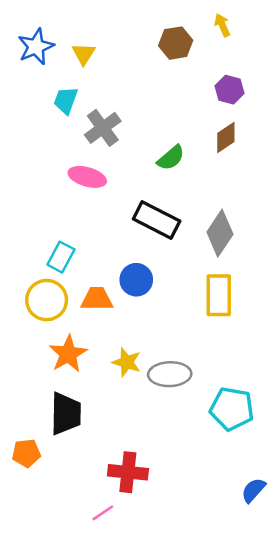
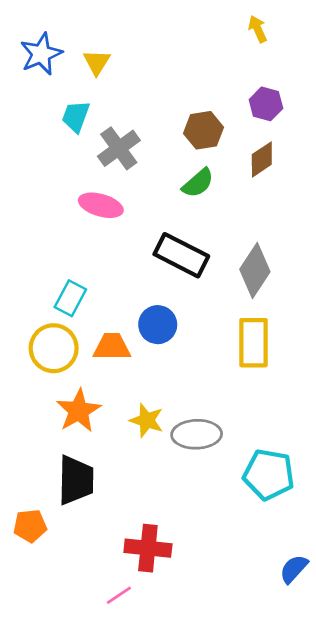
brown hexagon: (176, 43) -> (204, 130), moved

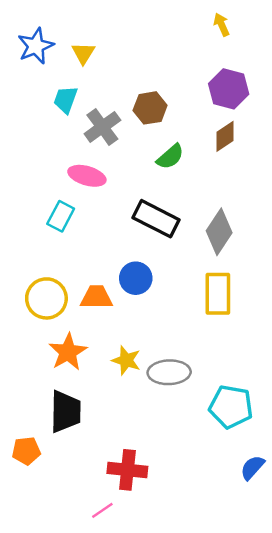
purple hexagon: (266, 104) -> (229, 89), size x1.4
brown hexagon: (204, 130) -> (150, 108), moved
cyan rectangle: (70, 298) -> (61, 216), moved
blue semicircle: (294, 569) -> (252, 468), moved

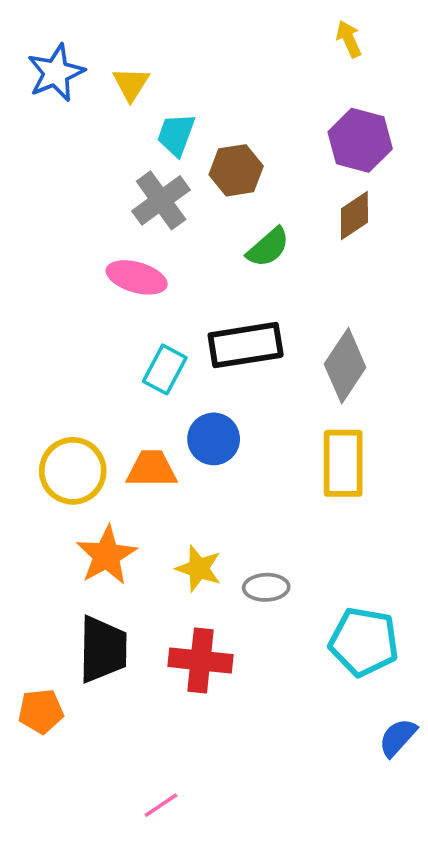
cyan trapezoid: (65, 100) -> (176, 135), moved
cyan rectangle: (61, 216) -> (165, 369), moved
black rectangle: (156, 219) -> (246, 345), turned -36
gray ellipse: (169, 372) -> (266, 587), size x0.7
red cross: (127, 470) -> (200, 661), moved

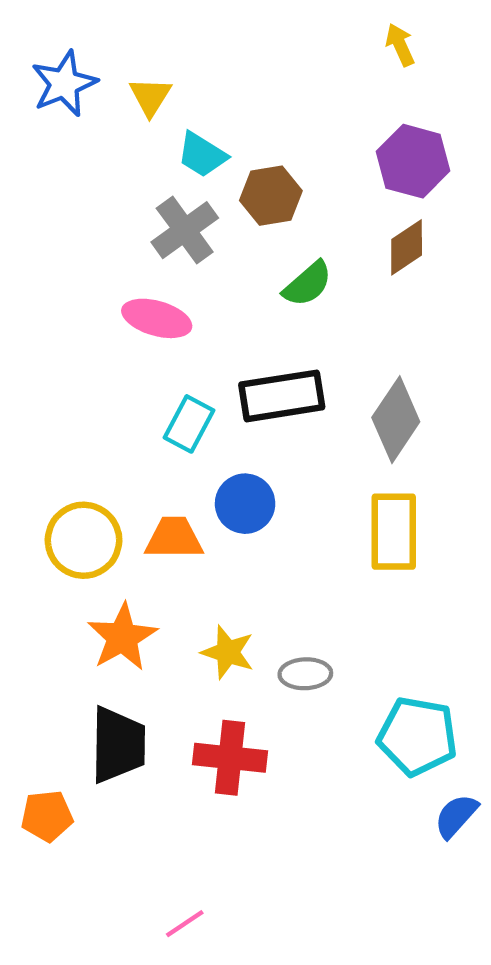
cyan trapezoid: (176, 135) -> (202, 155), turned -78
blue semicircle: (398, 738) -> (456, 816), moved

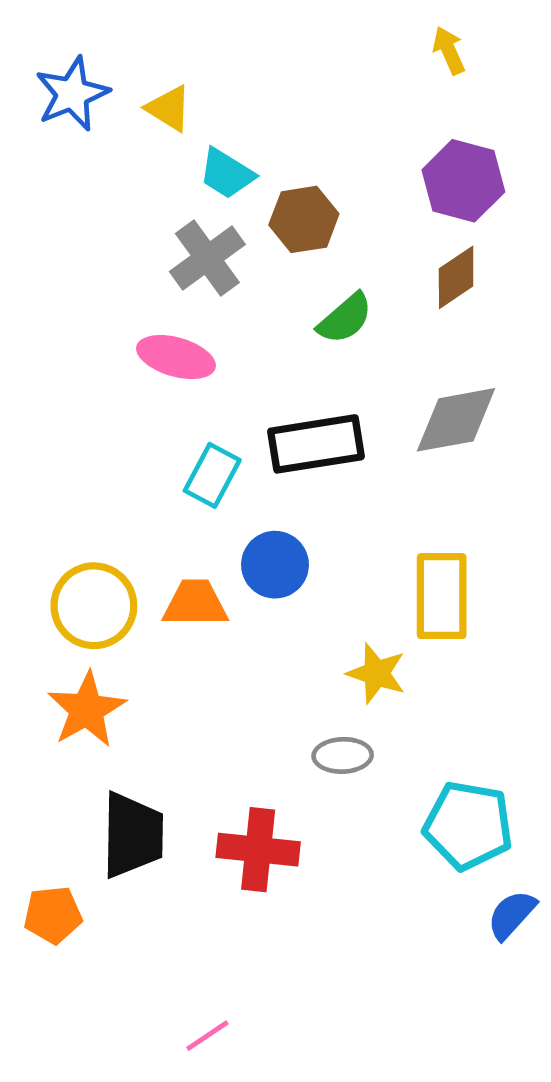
yellow triangle: (150, 97) -> (169, 108), turned -30
gray diamond: (396, 420) -> (456, 420), moved, turned 46
orange star: (122, 637) -> (87, 710), moved
yellow star: (228, 652) -> (376, 673), moved

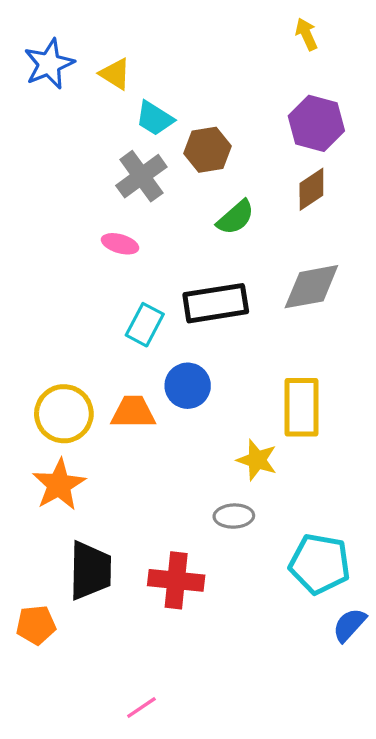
pink ellipse: (176, 357) -> (120, 244), size x0.7

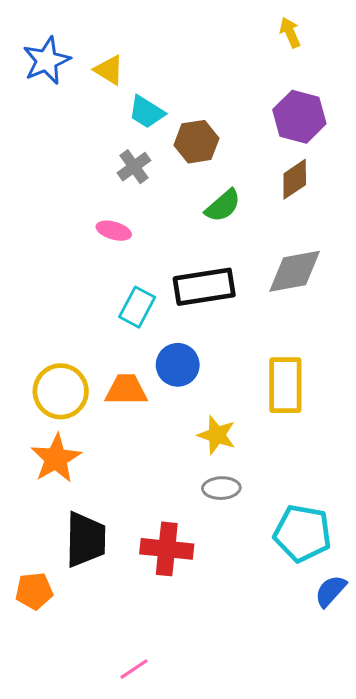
gray cross: (141, 176) -> (134, 167), size x0.7
yellow star: (257, 460) -> (217, 435), moved

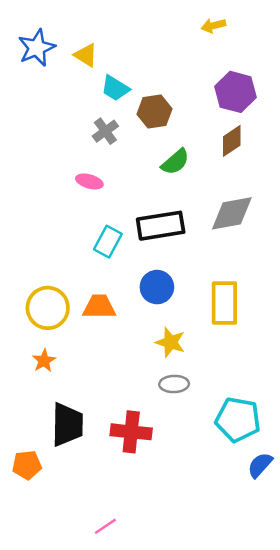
yellow arrow: (290, 32) -> (213, 26), moved, turned -80
blue circle: (178, 365) -> (157, 287), moved
orange star: (56, 458) -> (44, 361), size x0.6

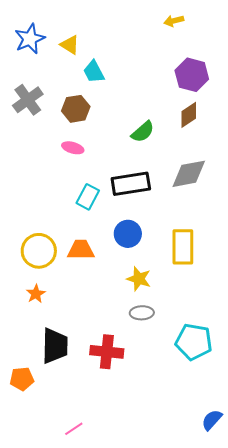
cyan trapezoid: (115, 88) -> (94, 72), turned 30
brown hexagon: (154, 112) -> (76, 109), moved
gray cross: (105, 131) -> (28, 100), moved, size x1.4
blue semicircle: (260, 465) -> (212, 420), moved
pink line: (105, 526) -> (74, 429), moved

